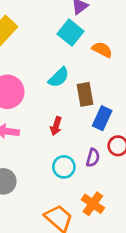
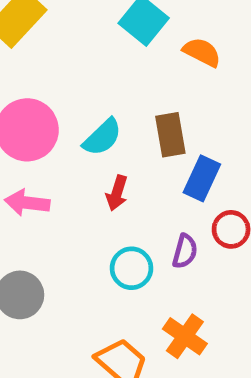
cyan semicircle: (59, 77) -> (102, 137), moved

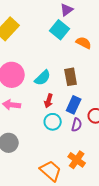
blue rectangle: (202, 178) -> (74, 105), moved
cyan circle: (131, 268) -> (53, 122), moved

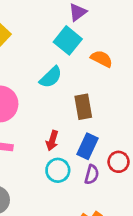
cyan semicircle: (43, 78) -> (51, 77), moved

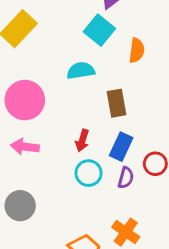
orange semicircle: (102, 59) -> (137, 50), turned 70
cyan semicircle: (51, 77) -> (81, 71), turned -145

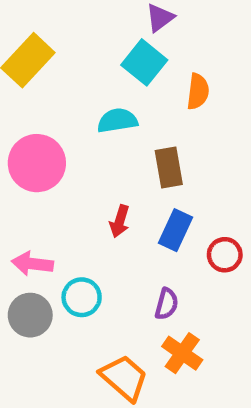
pink arrow: (25, 147) -> (32, 264), moved
cyan circle: (89, 173) -> (82, 297), moved
purple semicircle: (126, 178) -> (167, 304), moved

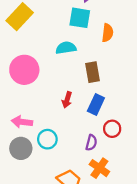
cyan square: (144, 62) -> (80, 18), turned -30
red circle: (225, 255) -> (112, 129), moved

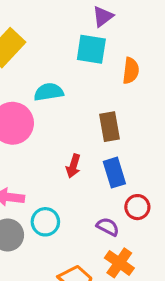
cyan semicircle: (66, 48) -> (49, 92), moved
blue rectangle: (96, 104) -> (114, 173), turned -42
purple semicircle: (91, 143) -> (108, 227), turned -77

